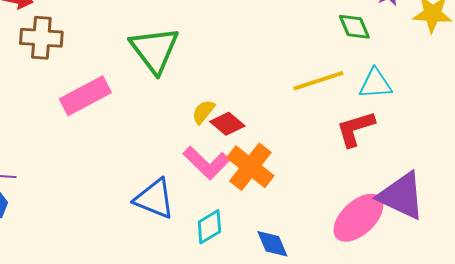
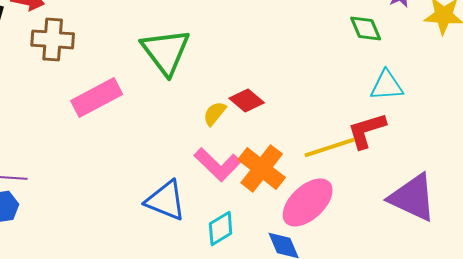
yellow line: (318, 81) -> (330, 147), moved
red diamond: (227, 124) -> (247, 100), moved
pink ellipse: (358, 218) -> (308, 202), moved

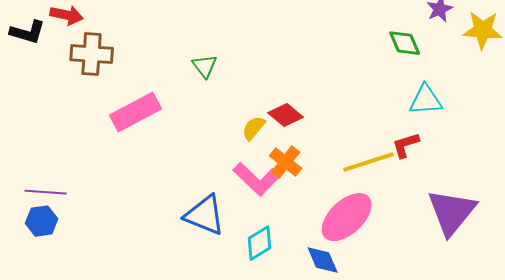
green triangle: (166, 51) -> (205, 66), size x0.5
red L-shape: (367, 130) -> (406, 145), size x0.7
orange cross: (262, 168) -> (286, 162), moved, size x0.7
purple triangle: (413, 197) -> (452, 212), turned 44

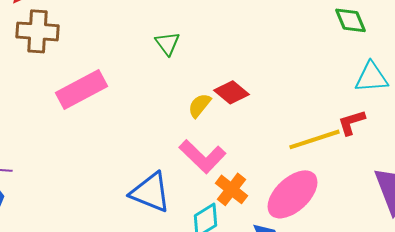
green triangle: (205, 66) -> (168, 43), moved
orange cross: (286, 162) -> (232, 189), moved

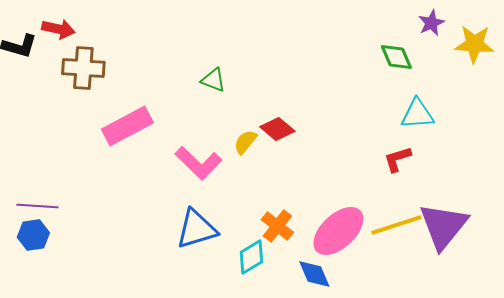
green triangle: (168, 43) -> (213, 80), turned -32
yellow line: (314, 139) -> (396, 225), moved
pink L-shape: (202, 156) -> (198, 163), moved
blue triangle: (150, 192) -> (196, 229), turned -39

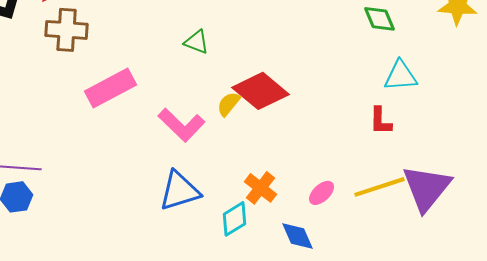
red diamond: (277, 129) -> (261, 91), size x1.6
red L-shape: (397, 159) -> (381, 121), turned -72
pink ellipse: (338, 231) -> (322, 193), size x0.5

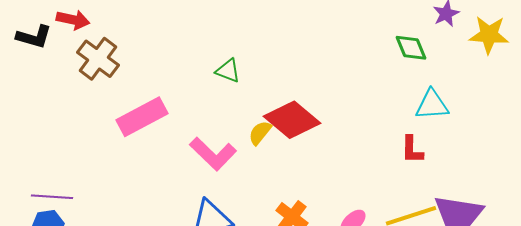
brown cross: (67, 30) -> (98, 59), turned 33

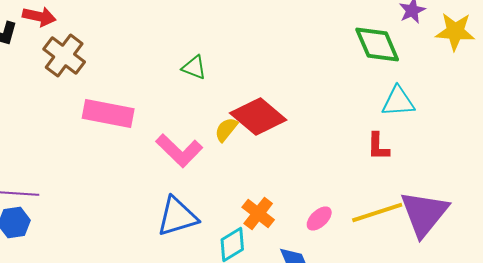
green diamond: (411, 48) -> (377, 44), size x1.4
pink rectangle: (142, 117) -> (108, 114), turned 39

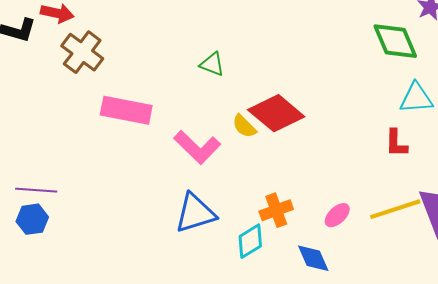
yellow semicircle: (226, 130) -> (244, 126), turned -84
orange cross: (258, 214) -> (276, 210), turned 32

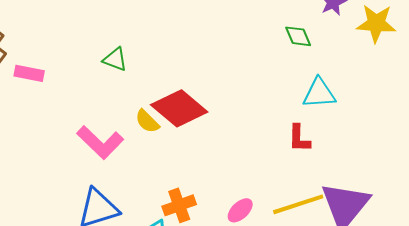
green diamond: (395, 41) -> (298, 36), size x0.6
pink rectangle: (126, 110) -> (29, 73), moved, size x0.6

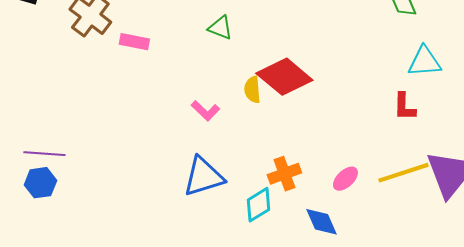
yellow semicircle: (147, 121) -> (252, 90), turned 40
pink L-shape: (100, 142) -> (205, 111), size x0.6

